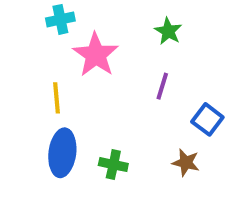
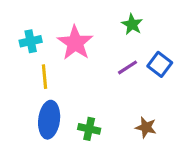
cyan cross: (60, 19) -> (31, 41), moved
purple line: (162, 86) -> (127, 67), turned 40
blue square: (207, 119) -> (160, 64), moved

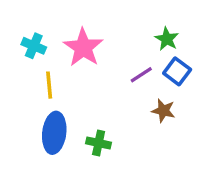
green star: (132, 24) -> (167, 39), moved
cyan cross: (31, 41) -> (34, 46), turned 35
brown star: (146, 127) -> (163, 111), moved

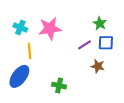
pink star: (83, 48) -> (50, 29), turned 30
blue square: (177, 71) -> (106, 43), turned -35
blue ellipse: (54, 133) -> (19, 76), moved, turned 30

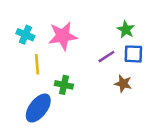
blue ellipse: (19, 76) -> (38, 108), moved
green cross: (59, 86) -> (64, 85), moved

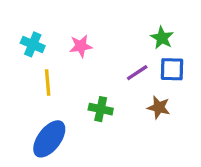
pink star: (63, 36) -> (81, 46), size x0.6
green cross: (64, 85) -> (101, 109), moved

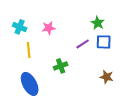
brown star: (159, 107) -> (107, 77), moved
green cross: (101, 109) -> (61, 66), turned -32
blue ellipse: (49, 139) -> (30, 84), turned -65

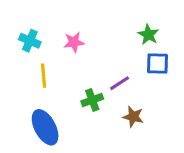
purple line: (83, 44) -> (120, 83), moved
brown star: (107, 77) -> (133, 117), moved

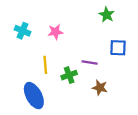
green star: (148, 35) -> (107, 15), moved
yellow line: (44, 76) -> (45, 65), moved
purple line: (120, 83) -> (90, 63), turned 42

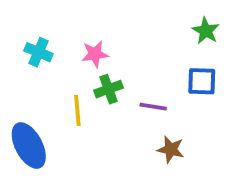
green star: (107, 15) -> (206, 31), moved
green cross: (69, 75) -> (108, 89), moved
blue ellipse: (34, 96) -> (29, 146), moved

